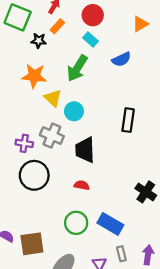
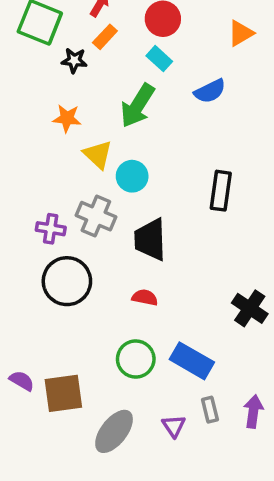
orange star: (34, 76) -> (67, 118), size x0.7

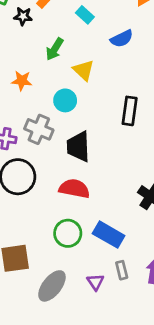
green arrow: (138, 106) -> (55, 49), moved, size x0.7
orange star: (67, 118) -> (22, 81), moved
yellow triangle: (98, 154) -> (84, 70), moved
red semicircle: (145, 297) -> (74, 189), size x1.6

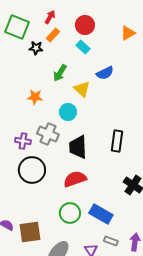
blue semicircle: (122, 39) -> (105, 73), moved
black rectangle: (130, 111) -> (117, 141), moved
red semicircle: (74, 189) -> (75, 179), turned -30
gray rectangle: (122, 270) -> (111, 241), turned -56

